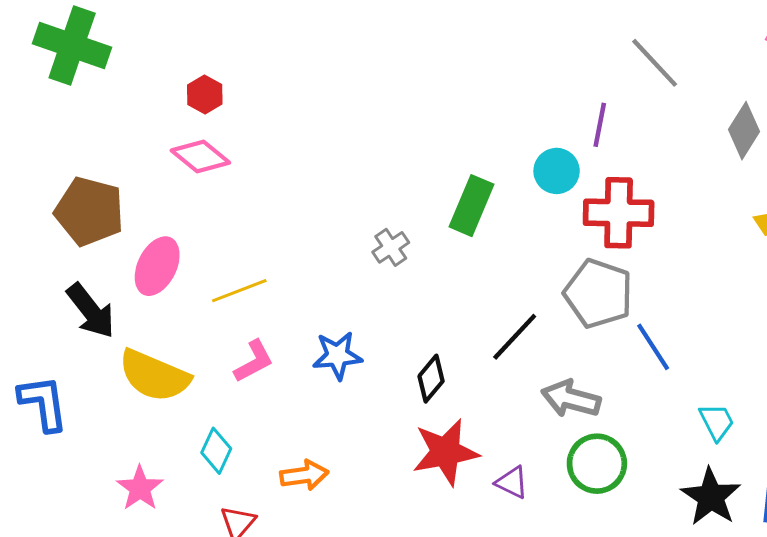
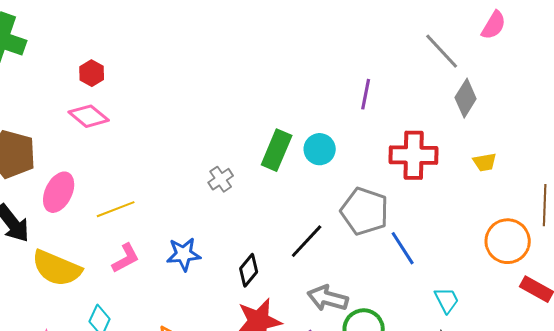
gray line: (655, 63) -> (442, 51), moved
cyan circle: (557, 171) -> (320, 149), moved
red cross: (619, 213) -> (414, 155), moved
gray arrow: (571, 399) -> (328, 298), moved

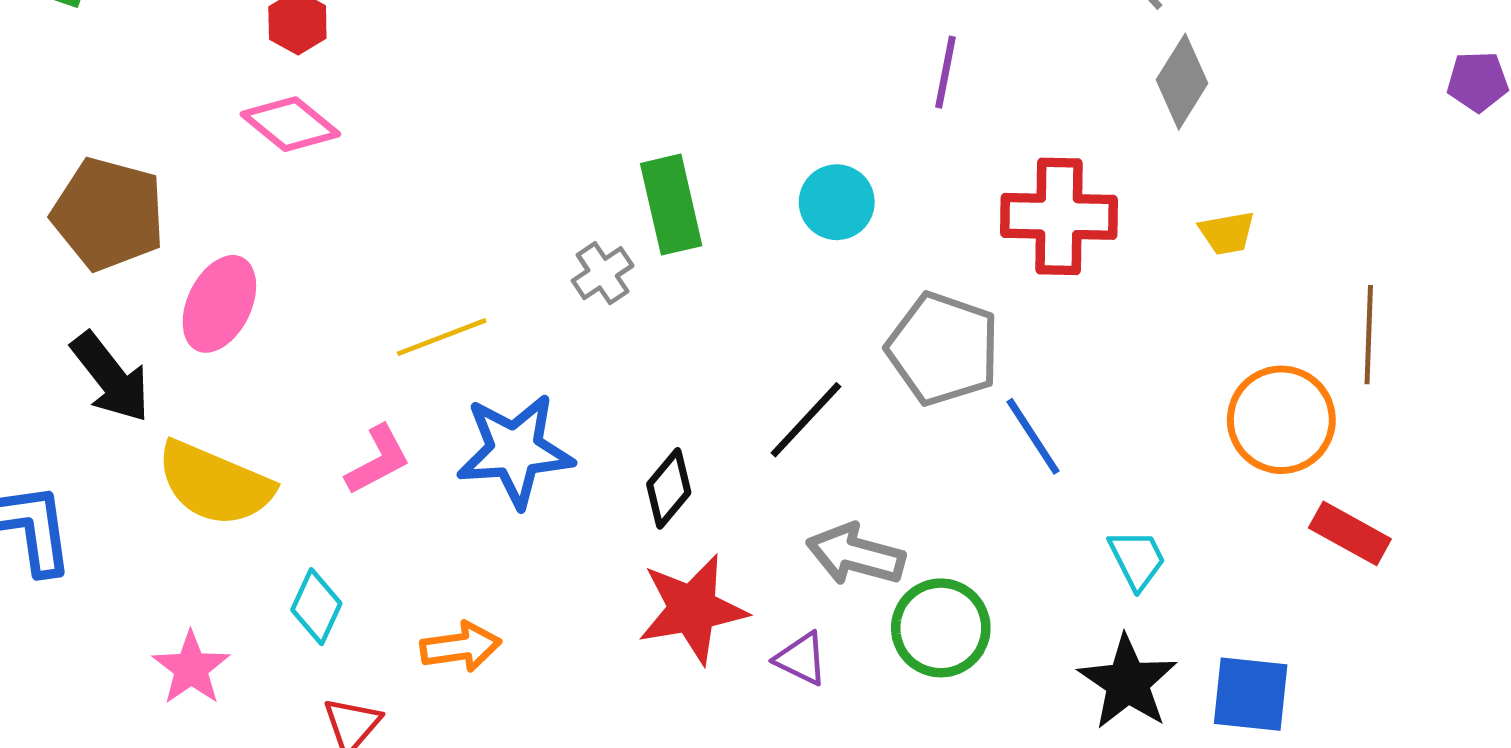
green rectangle: (277, 150) -> (671, 205), moved, turned -36
yellow line: (116, 209) -> (442, 337), moved
blue star: (184, 254) -> (515, 451), size x1.4

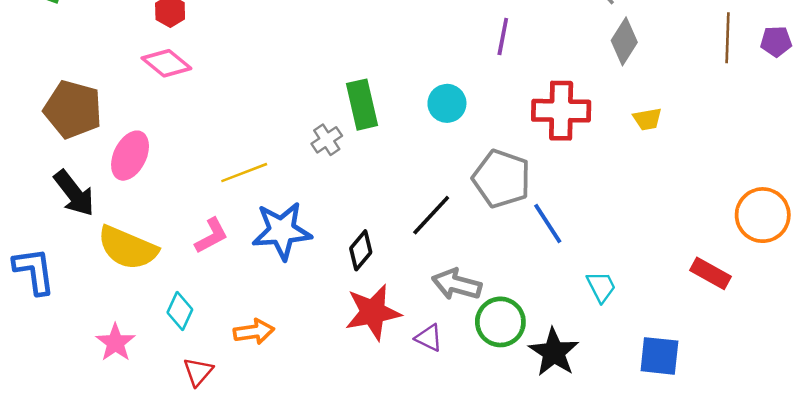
brown line: (1369, 335) -> (727, 38), moved
orange circle: (1281, 420) -> (763, 215), moved
black star: (1128, 682) -> (554, 352), moved

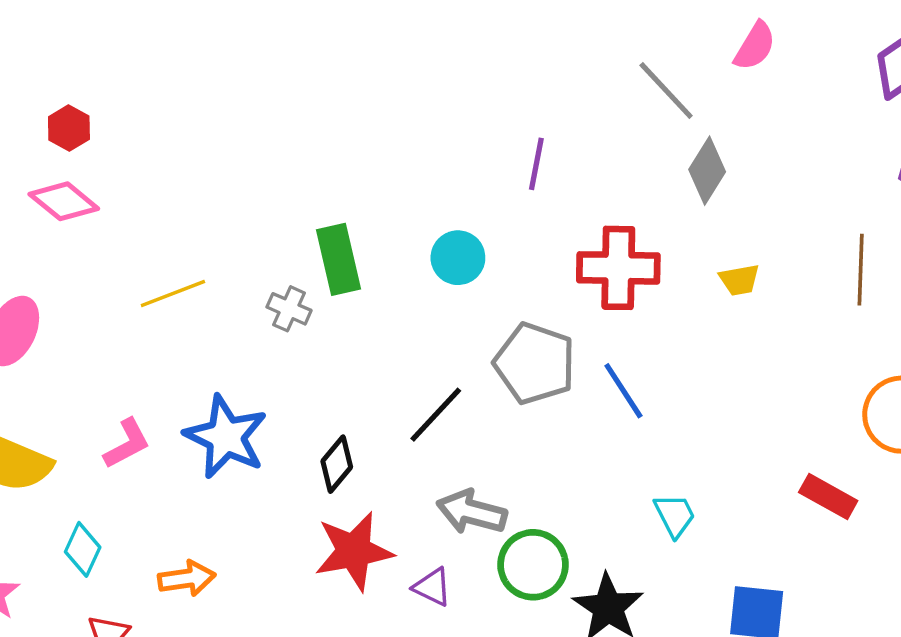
brown line: (727, 38) -> (861, 270), moved
gray cross: (327, 140) -> (289, 309), turned -32
yellow line: (244, 173) -> (173, 293), moved
blue line: (548, 224) -> (623, 391), moved
blue star: (282, 231) -> (226, 437), turned 30

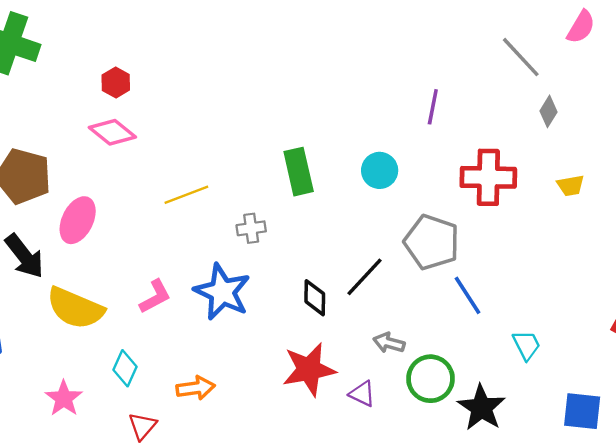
gray diamond: (707, 171) -> (549, 111), size x0.7
gray cross: (289, 309) -> (251, 228), moved, turned -32
blue line: (623, 391) -> (468, 295), moved
black diamond: (337, 464) -> (315, 298), moved, turned -39
gray arrow: (472, 512) -> (389, 343), size x0.7

